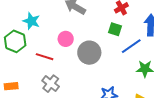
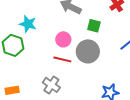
green square: (115, 29) -> (94, 26), moved
red line: (45, 57) -> (62, 59), moved

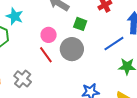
red line: (62, 59) -> (46, 55), turned 36
gray cross: (51, 85) -> (23, 79), moved

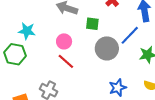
gray circle: (72, 49) -> (107, 48), moved

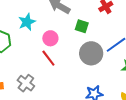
cyan star: (27, 31) -> (27, 22), moved, turned 30

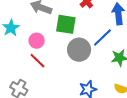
green square: (82, 26) -> (66, 24), size x1.5

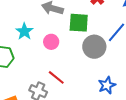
red line: (37, 61) -> (56, 77), moved

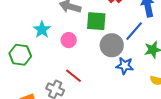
blue star: (107, 85) -> (125, 66), moved, turned 30

